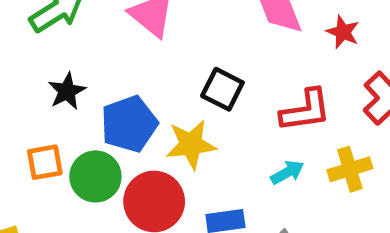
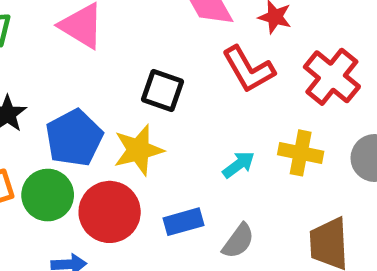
red L-shape: (306, 110) -> (248, 69), moved, turned 76
yellow cross: (350, 169) -> (301, 153), turned 36

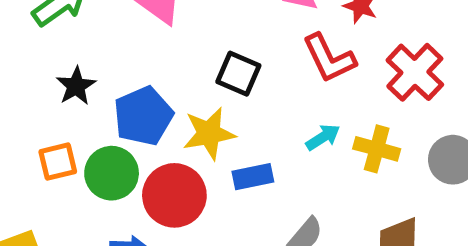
cyan arrow: (239, 165) -> (323, 137), moved
blue rectangle: (184, 222) -> (253, 177), moved

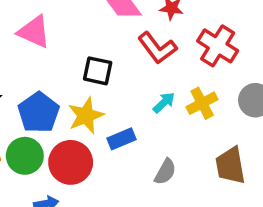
yellow cross: (377, 149) -> (202, 103), turned -32

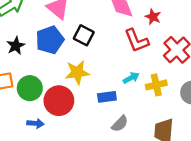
black square: (98, 71) -> (84, 35), moved
blue pentagon: (39, 113) -> (50, 40), moved
blue rectangle: (121, 139) -> (107, 97), moved

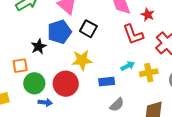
black star: (16, 46) -> (39, 47), moved
green circle: (30, 88) -> (34, 83), moved

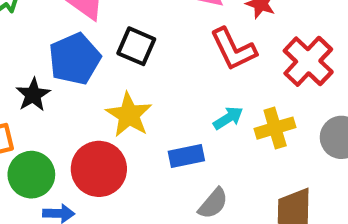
yellow star: (82, 60) -> (129, 115), turned -30

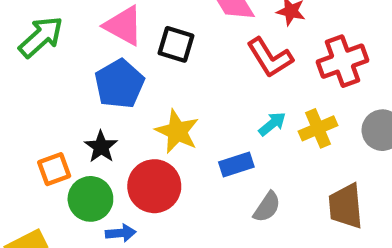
black square: (136, 46) -> (176, 44), moved
red cross: (308, 61) -> (342, 61), turned 33
black star: (33, 95) -> (101, 147), moved

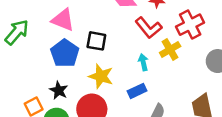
black square: (176, 44) -> (96, 41), moved
cyan arrow: (272, 124) -> (143, 62), moved, turned -56
yellow cross: (318, 128) -> (170, 49), moved

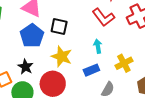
yellow cross: (170, 49) -> (124, 63), moved

